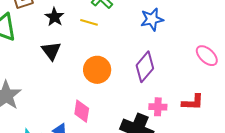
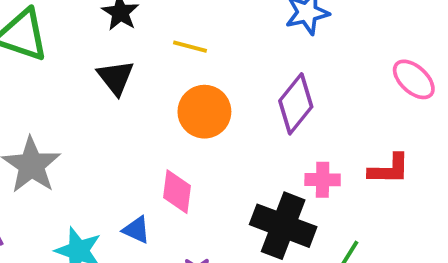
yellow line: (89, 22) -> (190, 47), moved

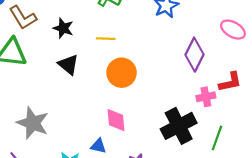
purple diamond: (296, 104) -> (194, 55), moved
pink cross: (323, 180) -> (206, 97), moved
black cross: (283, 226) -> (179, 126), turned -36

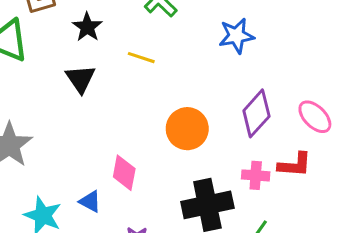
pink ellipse: (233, 30) -> (315, 117), moved
orange circle: (122, 73) -> (187, 129), moved

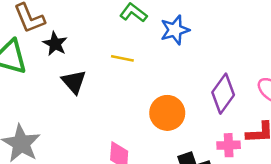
black star: (87, 27) -> (55, 44), moved
blue star: (236, 36) -> (175, 30), moved

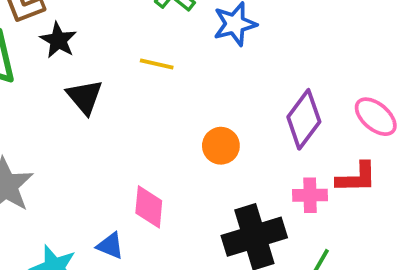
orange circle: (167, 113) -> (221, 146), size x0.7

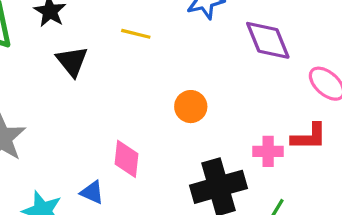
purple diamond: (304, 119) -> (268, 40), moved, turned -60

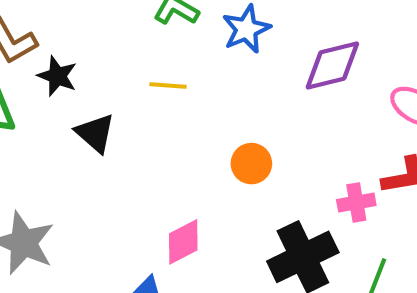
purple diamond: (268, 40) -> (332, 65), turned -72
pink diamond: (127, 159) -> (183, 242), turned 66

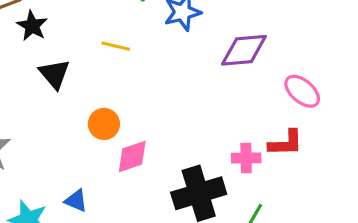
orange circle: (251, 164) -> (104, 124), moved
pink diamond: (183, 242) -> (132, 156), moved

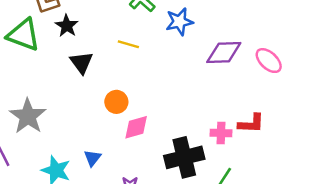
pink ellipse: (302, 91) -> (269, 61), moved
blue triangle: (76, 201) -> (92, 158), turned 42

